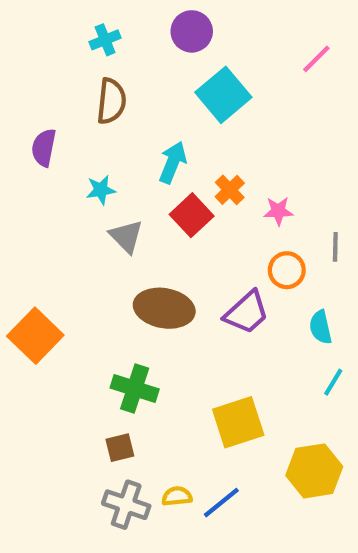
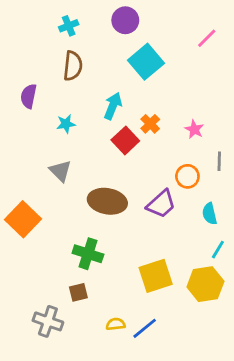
pink star: (278, 211) -> (194, 129), moved, turned 30
gray triangle: (126, 236) -> (60, 171), moved
yellow hexagon: (314, 471) -> (205, 284), moved
gray cross: (126, 505) -> (48, 321), moved

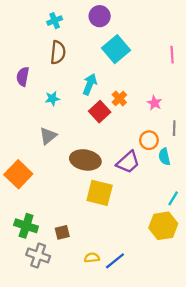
pink line: (207, 38) -> (172, 55), moved, turned -49
gray triangle: (60, 171) -> (48, 136), turned 36
cyan semicircle: (210, 214) -> (164, 157), moved
green cross: (88, 254) -> (26, 226), moved
yellow square: (156, 276) -> (100, 193), moved, turned 32

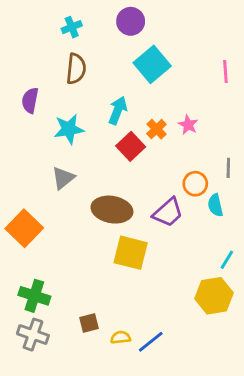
cyan star: (52, 98) -> (69, 129), size x1.5
pink star: (154, 103) -> (188, 125), moved
brown square: (62, 232) -> (89, 323), moved
gray cross: (38, 255) -> (33, 335), moved

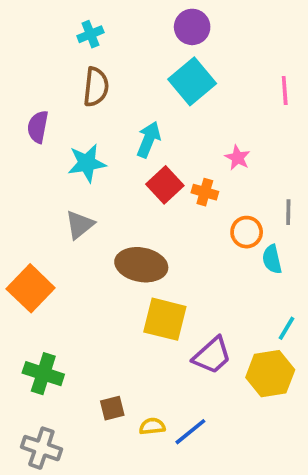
purple circle: (131, 21) -> (192, 27), moved
orange cross: (156, 129) -> (205, 192), moved, turned -30
purple trapezoid: (168, 212) -> (212, 355), moved
gray cross: (33, 335) -> (41, 448), moved

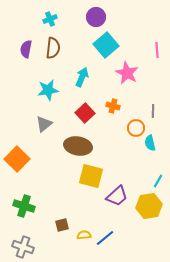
purple circle: (192, 27) -> (96, 17), moved
purple semicircle: (38, 127) -> (26, 49), moved
pink star: (237, 158) -> (127, 73), moved, size x1.6
red square: (165, 185) -> (85, 113), moved
gray line: (288, 212) -> (153, 111), moved

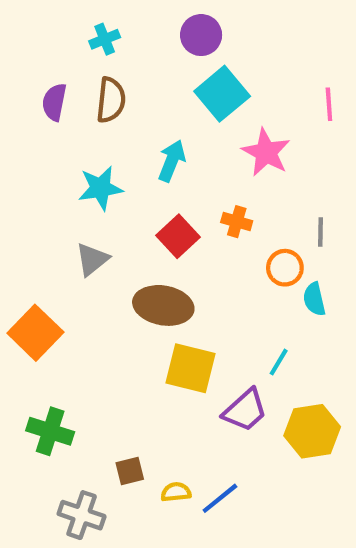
cyan line: (158, 181) -> (279, 362), moved
gray cross: (23, 247) -> (82, 515), moved

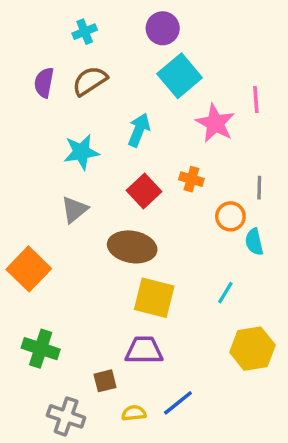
brown semicircle: (111, 100) -> (90, 81), turned -129
pink line: (329, 104) -> (256, 99), moved
purple trapezoid: (245, 410) -> (144, 350), moved, turned -138
yellow semicircle: (176, 492) -> (134, 413), moved

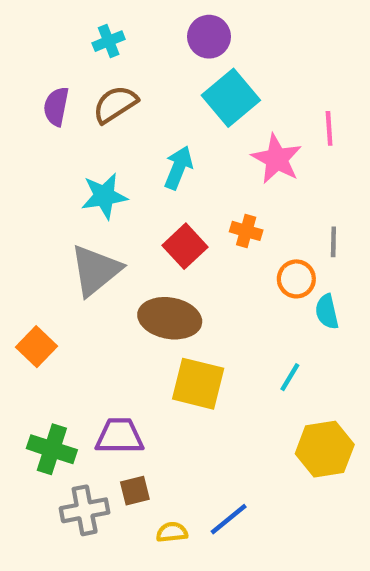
gray triangle: (75, 210) -> (96, 270), size x1.5
orange square: (29, 269) -> (37, 347), size x0.7
purple trapezoid: (144, 350) -> (120, 436), moved
gray cross: (66, 416) -> (85, 510), moved, turned -30

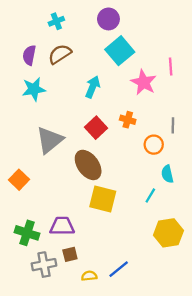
cyan star: (104, 196) -> (34, 89), moved
cyan semicircle: (327, 312) -> (167, 174), moved
brown ellipse: (170, 318) -> (88, 165), turned 44

